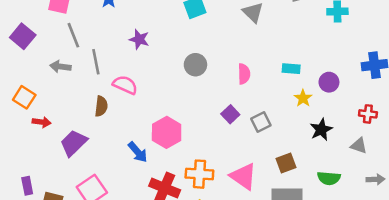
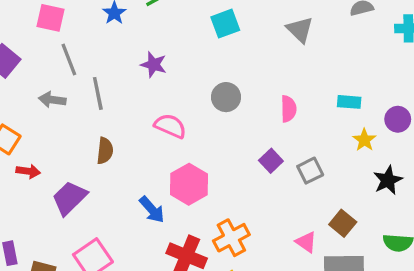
pink semicircle: (125, 85) -> (170, 126), moved
brown square: (286, 163) -> (343, 223), turned -30
orange cross: (199, 174) -> (231, 238), turned -32
pink triangle: (243, 176) -> (306, 242), moved, size x0.6

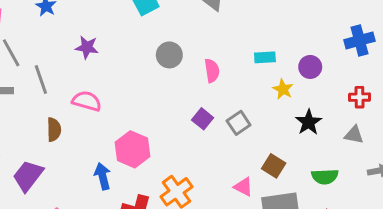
gray circle: (226, 97) -> (169, 55), moved
pink semicircle: (170, 126) -> (87, 101), moved
blue arrow: (152, 210) -> (103, 176), turned -145

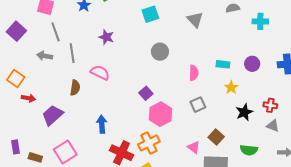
purple circle: (310, 67) -> (252, 64), moved
pink semicircle: (212, 71) -> (194, 73), moved
red cross: (359, 97) -> (270, 105), moved
purple square: (203, 119) -> (146, 93), moved
pink hexagon: (133, 149) -> (160, 114), moved

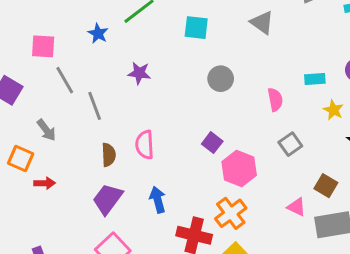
cyan square: (150, 14) -> (196, 28), turned 36
gray arrow: (45, 56) -> (46, 130), moved, turned -126
pink semicircle: (100, 73) -> (145, 145), moved, turned -108
purple trapezoid: (53, 115) -> (108, 199), moved

